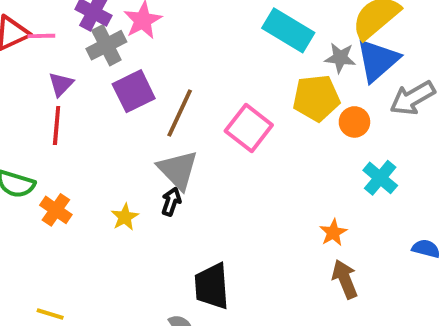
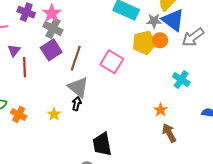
gray cross: (106, 45) -> (53, 28), moved, turned -30
blue triangle: (378, 60) -> (173, 20), turned -35
orange circle: (354, 122) -> (160, 40), moved
red line: (57, 126) -> (25, 67), moved

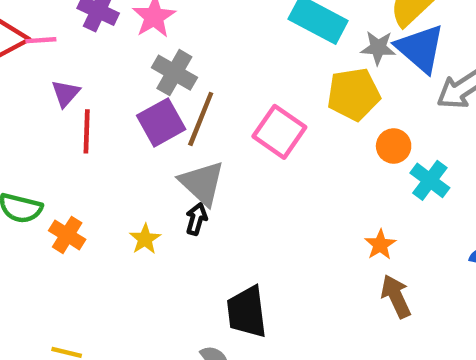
gray cross: (53, 28) -> (174, 73), moved
orange circle: (160, 40) -> (394, 146), moved
purple square: (51, 50) -> (161, 122), moved

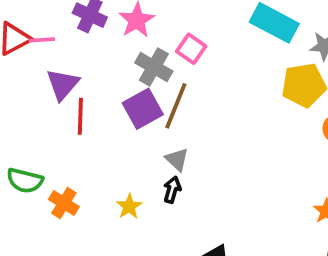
purple triangle: (66, 93) -> (63, 84), size x1.4
pink square: (279, 132) -> (191, 49), moved, size x0.7
gray triangle: (202, 183) -> (177, 160), size x0.6

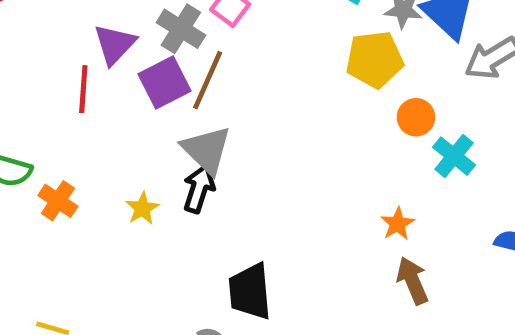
purple triangle: (63, 84) -> (115, 44), moved
gray triangle: (177, 160) -> (206, 150), size x1.6
black arrow: (172, 190) -> (199, 189), size x1.4

